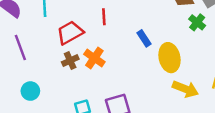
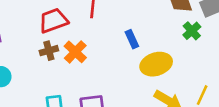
yellow ellipse: (169, 58) -> (156, 64), turned 76

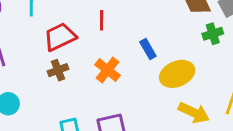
green cross: (192, 31) -> (213, 34), turned 30
orange cross: (75, 52) -> (107, 70), moved

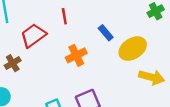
brown cross: (58, 70) -> (13, 63), moved
orange cross: (107, 70) -> (76, 55), turned 36

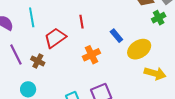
brown cross: (13, 63) -> (38, 61), turned -32

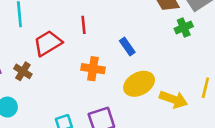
yellow ellipse: (139, 49) -> (139, 84), moved
orange cross: (91, 55) -> (93, 69), turned 30

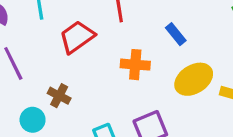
brown cross: (23, 71) -> (59, 96), moved

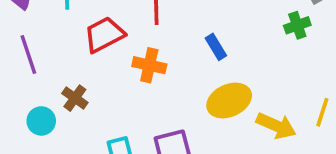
orange cross: (135, 65) -> (149, 65), moved

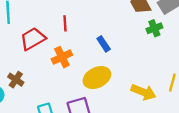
orange cross: (149, 65) -> (62, 57), turned -36
yellow ellipse: (229, 101) -> (97, 78), moved

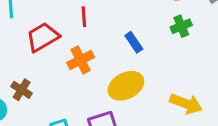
green cross: (154, 28) -> (181, 26), moved

